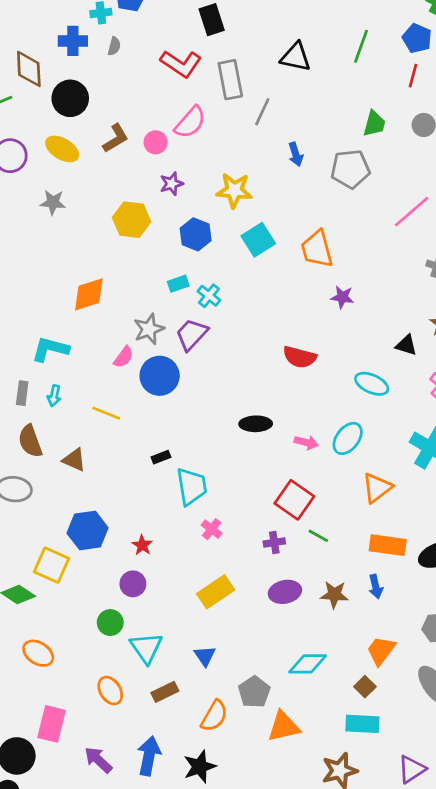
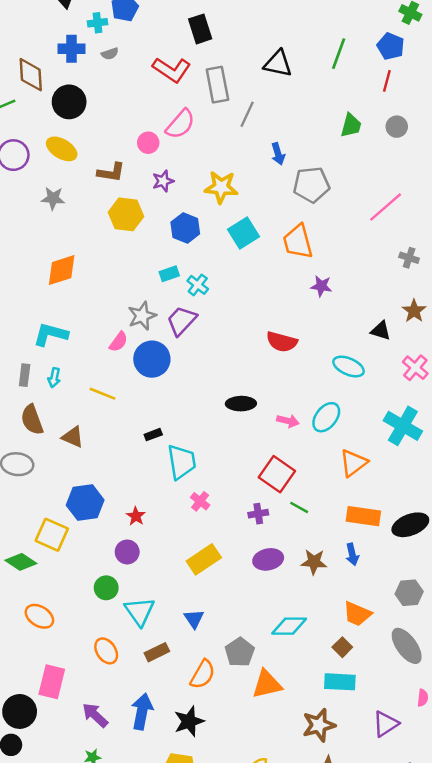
gray semicircle: (114, 46) -> (110, 54), turned 56
brown L-shape: (116, 138) -> (111, 172), moved, turned 40
gray pentagon: (350, 169) -> (311, 185), moved
orange diamond: (89, 294) -> (62, 270), moved
orange trapezoid: (381, 651) -> (357, 614), turned -104

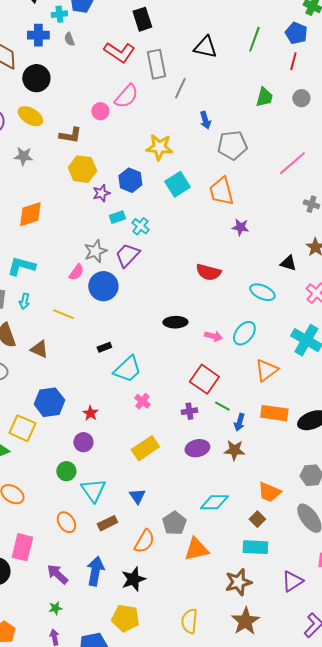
gray semicircle: (110, 54) -> (69, 39), turned 88
purple star: (163, 181) -> (101, 193), moved
cyan trapezoid: (182, 462) -> (127, 369), turned 56
blue arrow: (352, 554) -> (239, 422), moved, turned 30

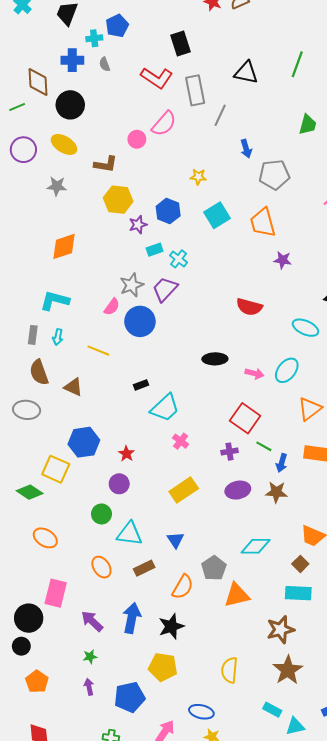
yellow star: (159, 147) -> (198, 177), size x0.6
cyan triangle: (93, 490) -> (130, 534), turned -48

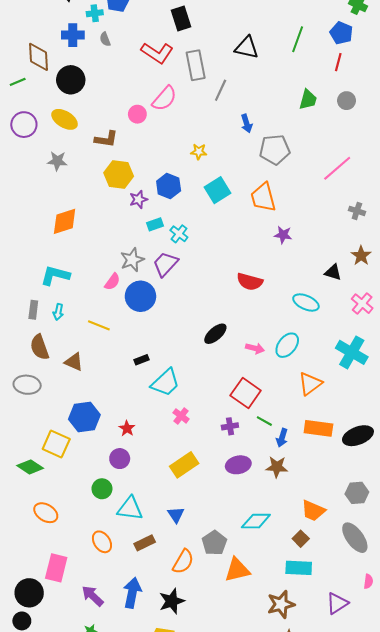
black ellipse: (215, 359) -> (215, 334), turned -40

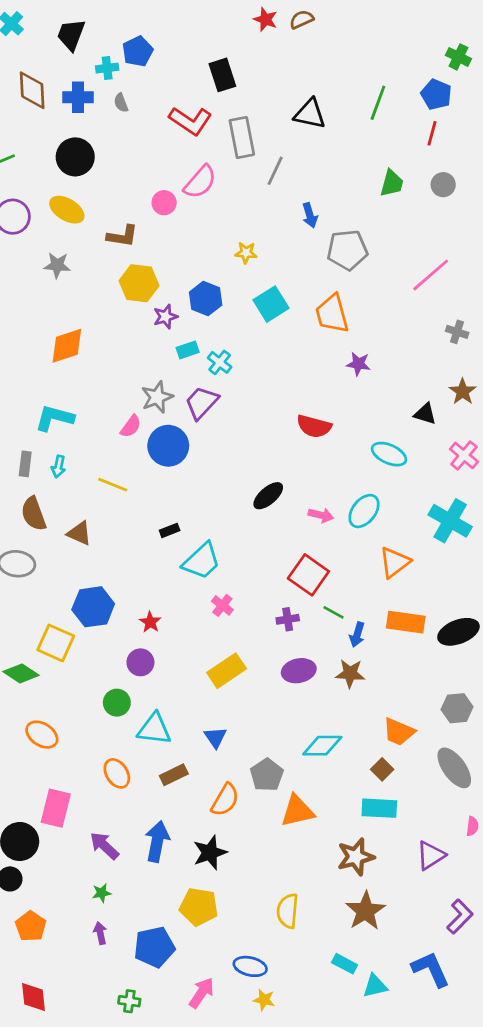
brown diamond: (38, 57) -> (32, 90), moved

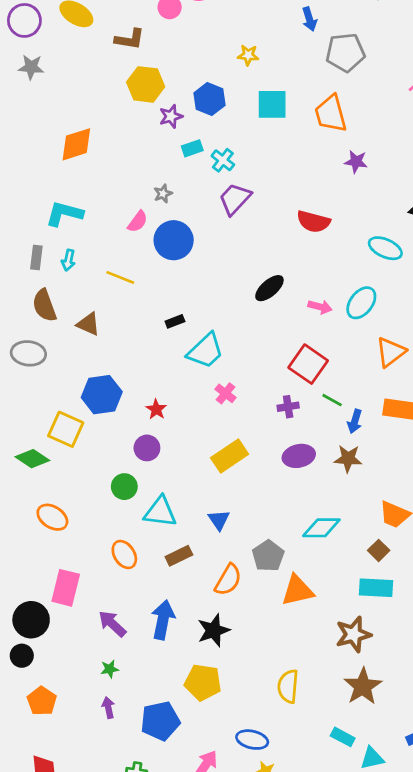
gray star: (57, 265) -> (31, 67), moved
cyan square: (271, 304) -> (272, 104), turned 32
gray star: (157, 397) -> (163, 194), size x0.6
purple trapezoid: (202, 403) -> (235, 199), moved

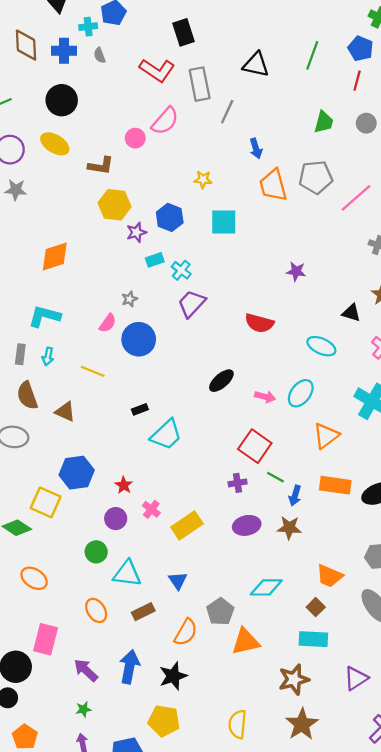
gray pentagon: (345, 52) -> (316, 177), moved
orange trapezoid: (331, 114) -> (273, 185), moved
pink cross: (226, 393) -> (151, 509), moved

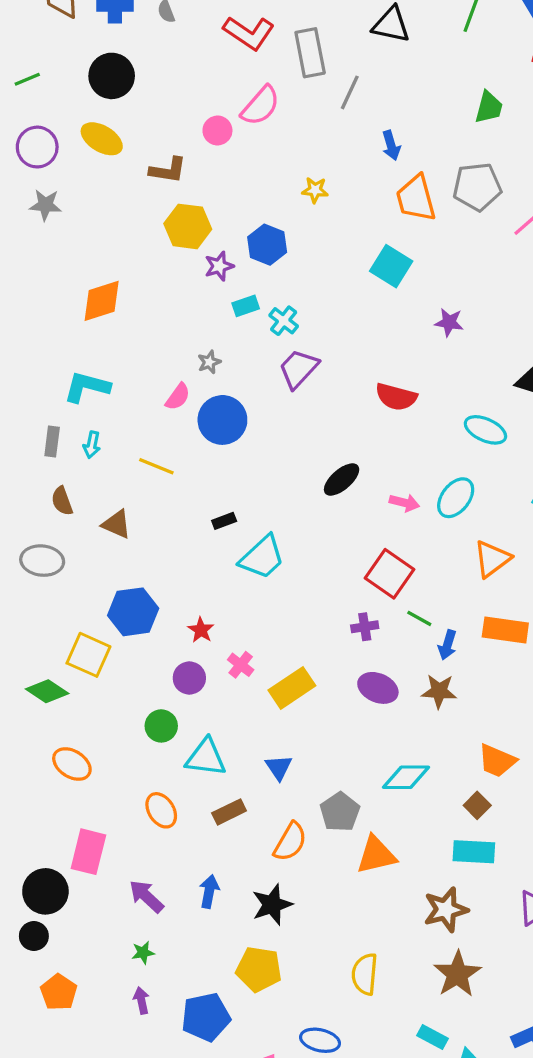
cyan square: (224, 222) -> (391, 266), moved, turned 32
brown semicircle: (27, 396) -> (62, 501), size x0.7
purple ellipse: (247, 525) -> (378, 688), turned 35
blue arrow: (129, 667) -> (209, 891), size x0.7

